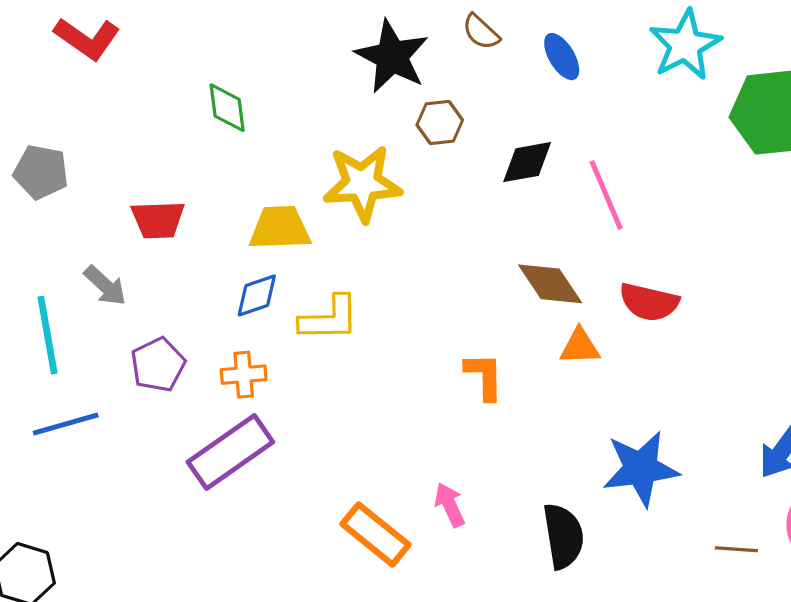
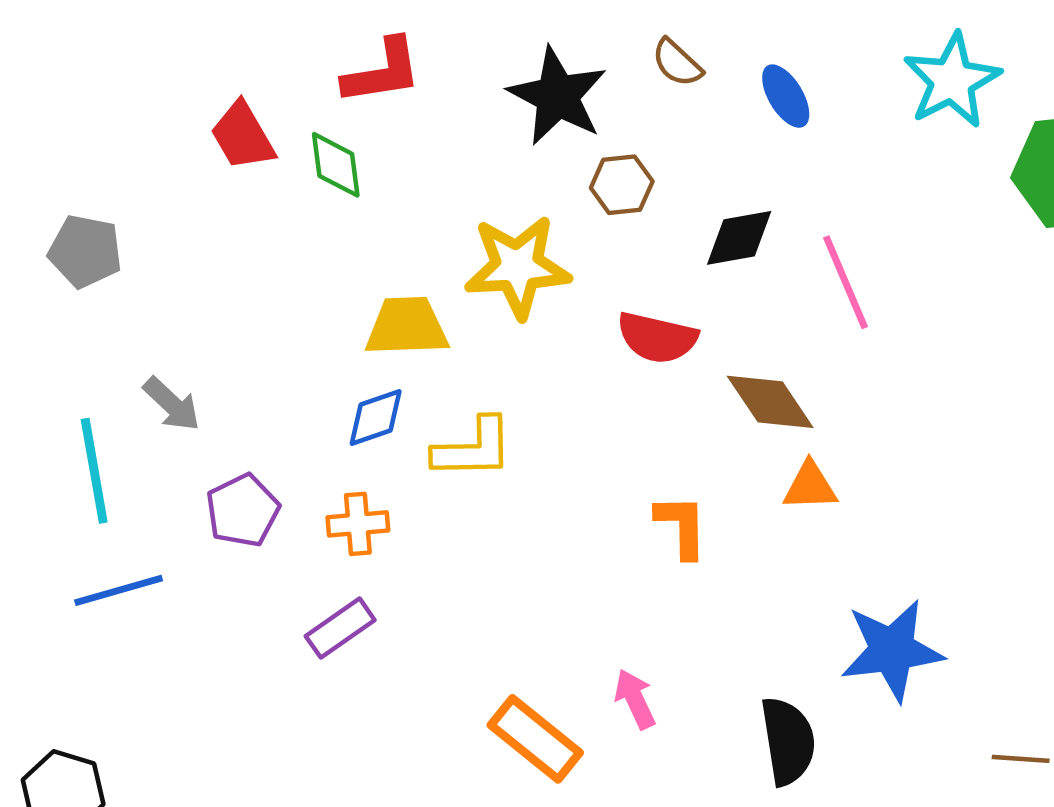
red L-shape: (87, 38) -> (382, 72), moved, turned -44
red trapezoid: (158, 220) -> (243, 136), moved, turned 62
red semicircle: (649, 302) -> (657, 338), moved
purple rectangle: (230, 452) -> (340, 628), size x0.6

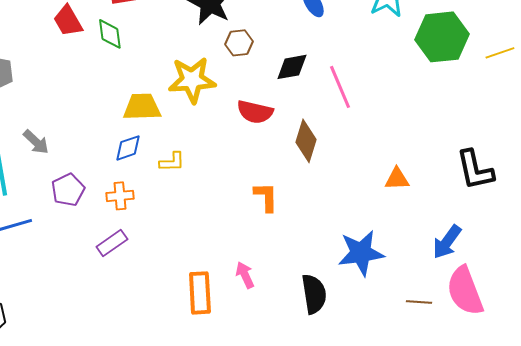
brown diamond: (770, 402) -> (306, 141), turned 51
yellow L-shape: (473, 448) -> (172, 162), size x0.7
orange triangle: (810, 486) -> (397, 179), moved
orange rectangle: (535, 739) -> (200, 293), turned 48

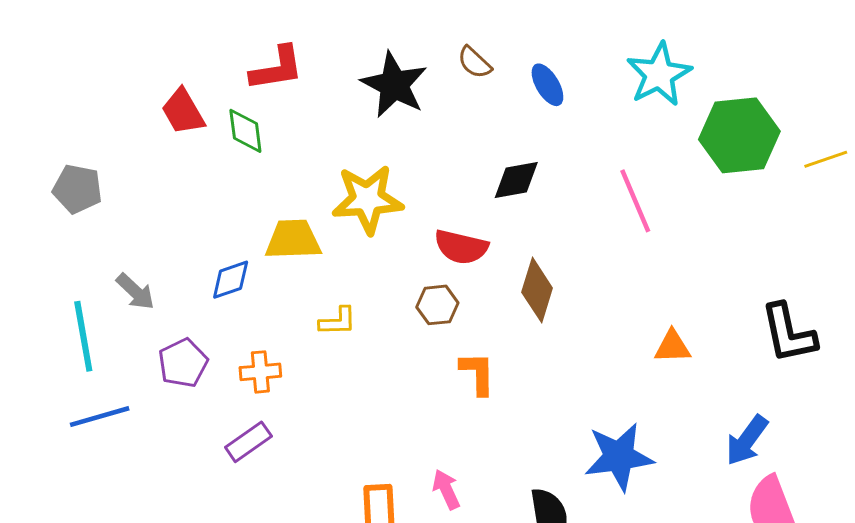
brown hexagon: (239, 43) -> (437, 305), moved
pink line: (340, 87) -> (635, 201), moved
blue diamond: (128, 148) -> (231, 280), moved

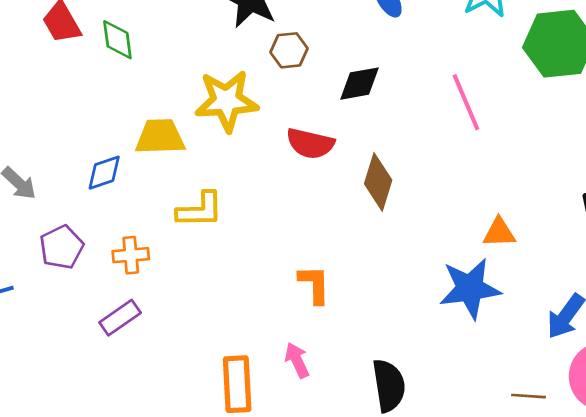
brown hexagon: (437, 305) -> (289, 50), moved
yellow L-shape: (338, 321) -> (200, 210), size x1.4
orange L-shape: (478, 373) -> (314, 284), moved
blue star: (619, 457) -> (470, 288), moved

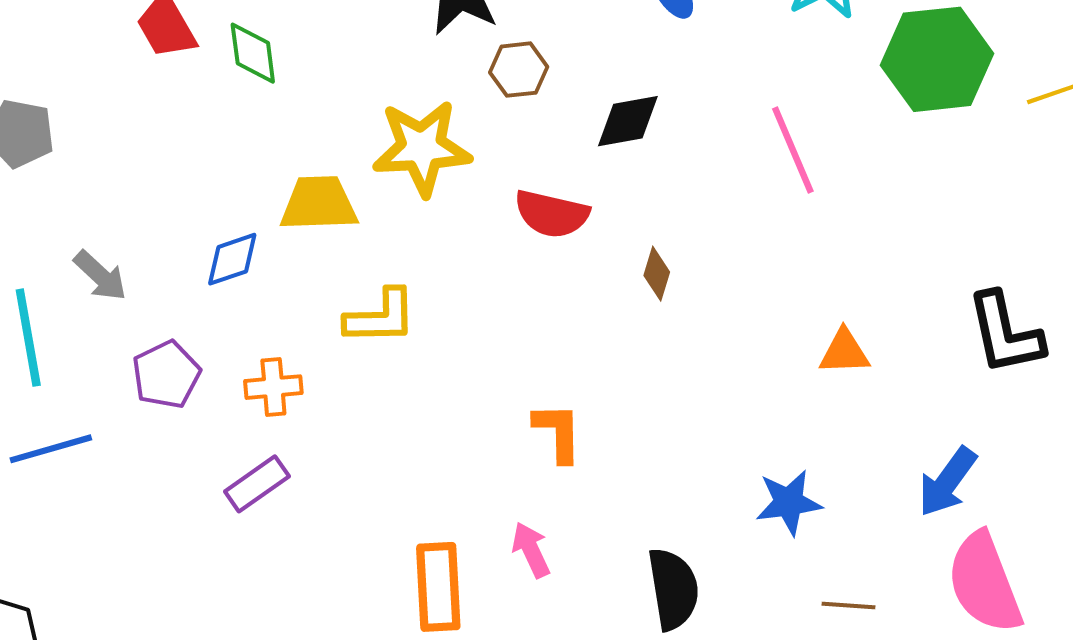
brown diamond: (378, 182) -> (657, 274), size x0.6
blue star: (470, 288) -> (789, 502), moved, size x0.7
brown line: (528, 396) -> (848, 605), moved

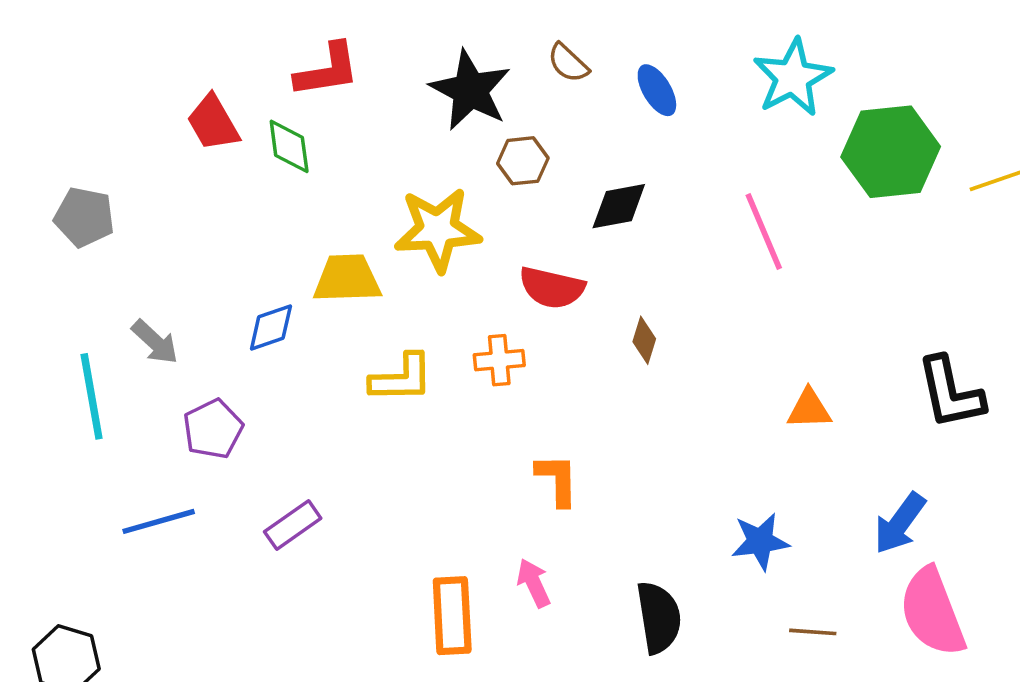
orange cross: (273, 387) -> (499, 360), moved
blue line: (51, 449) -> (159, 521), moved

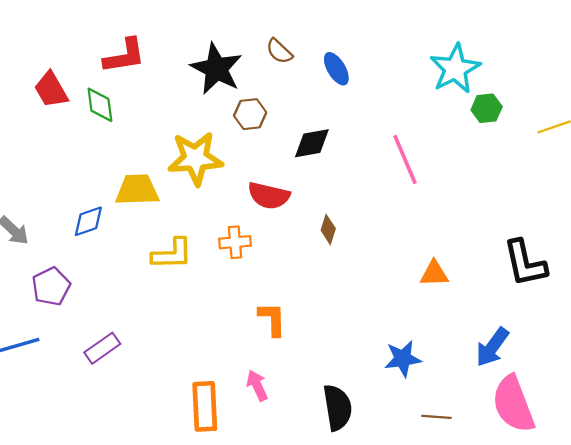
cyan star: (793, 77) -> (455, 69), moved
green hexagon: (891, 152) -> (487, 108), size x0.5

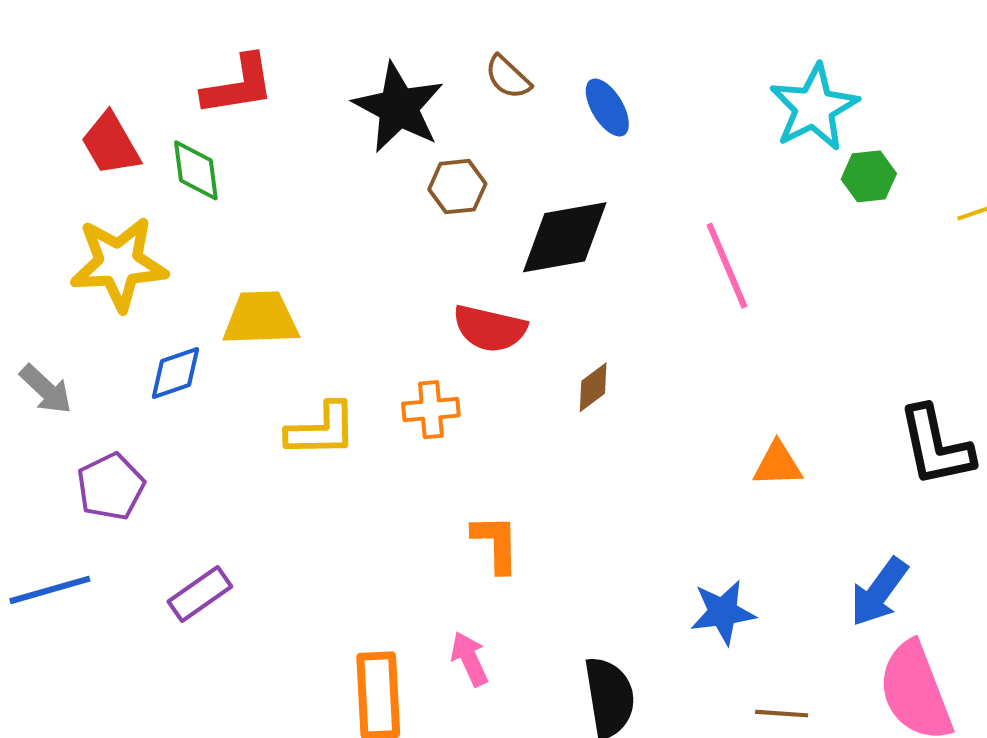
black diamond: (312, 143) -> (565, 237), size x1.4
yellow star: (195, 158) -> (119, 264), moved
brown diamond: (328, 229) -> (593, 387), turned 36

